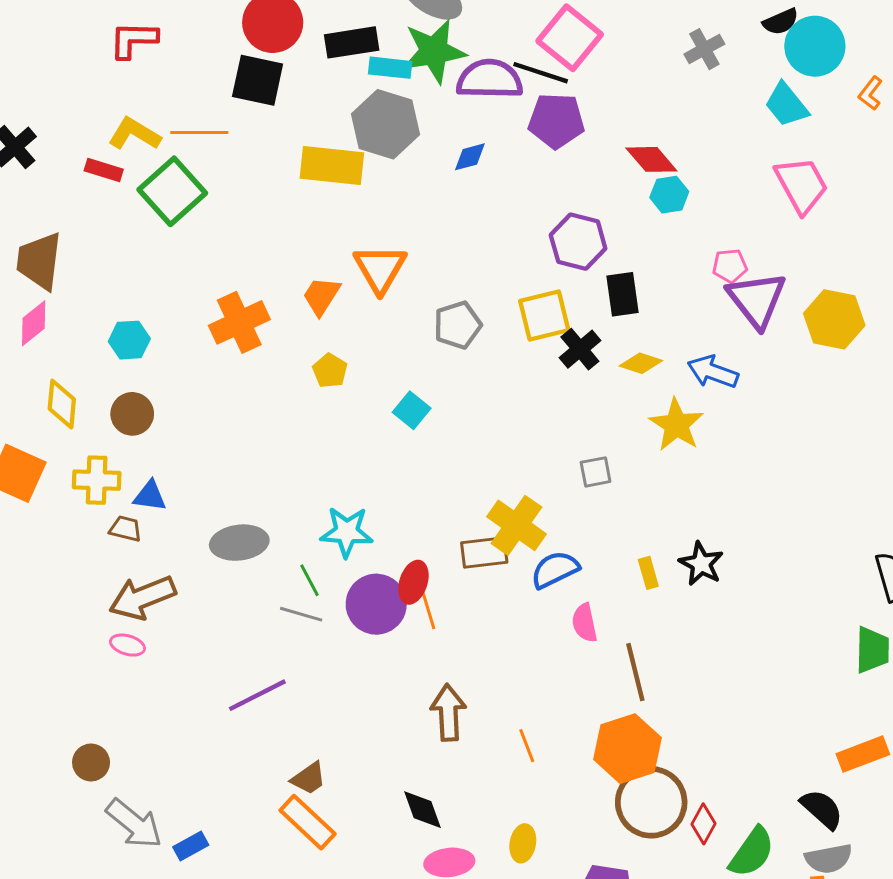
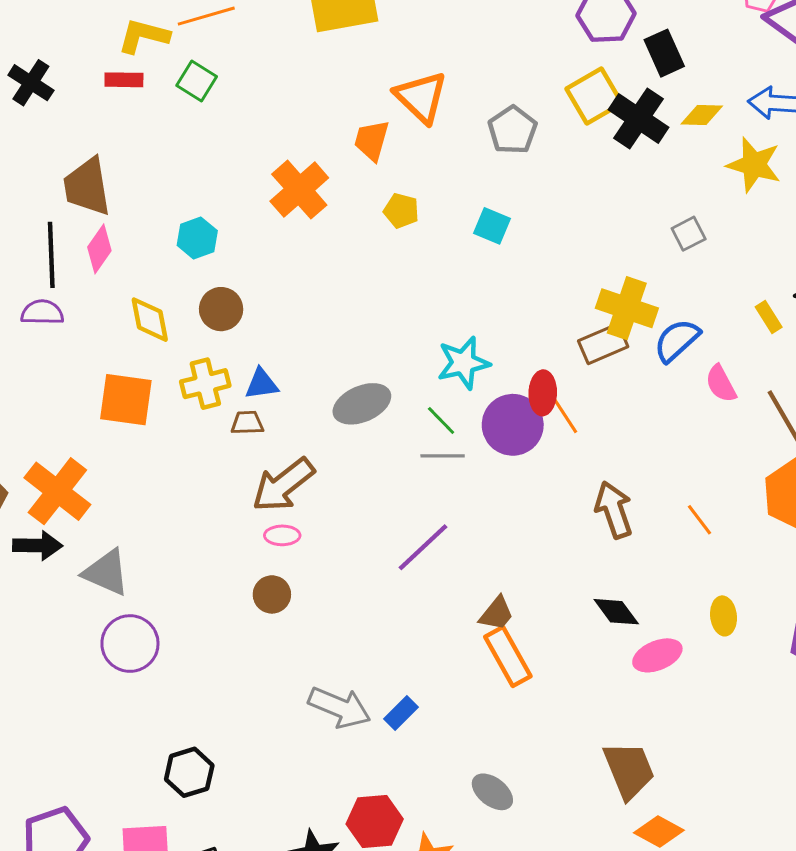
green square: (172, 191) -> (197, 81), size x0.6
black cross: (580, 349) -> (638, 119), size x1.4
brown circle: (91, 762) -> (272, 594), moved
orange rectangle: (308, 822) -> (508, 657), turned 34

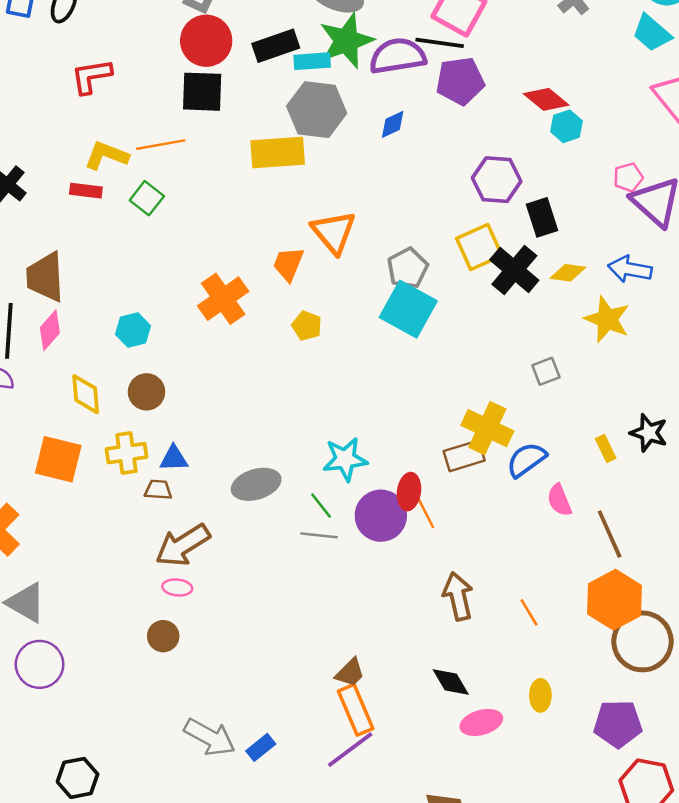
cyan square: (492, 226) -> (408, 309), moved, size x1.8
purple line: (423, 547) -> (350, 750), moved

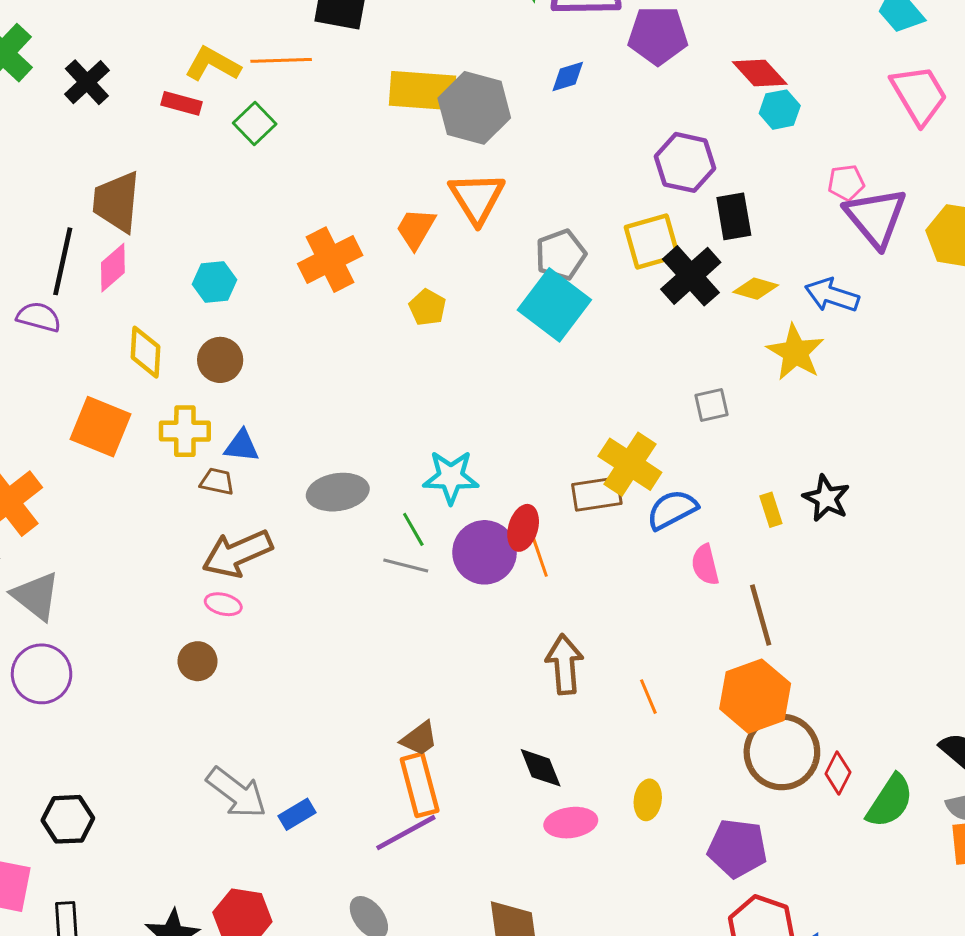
gray hexagon: (317, 110) -> (474, 108), moved

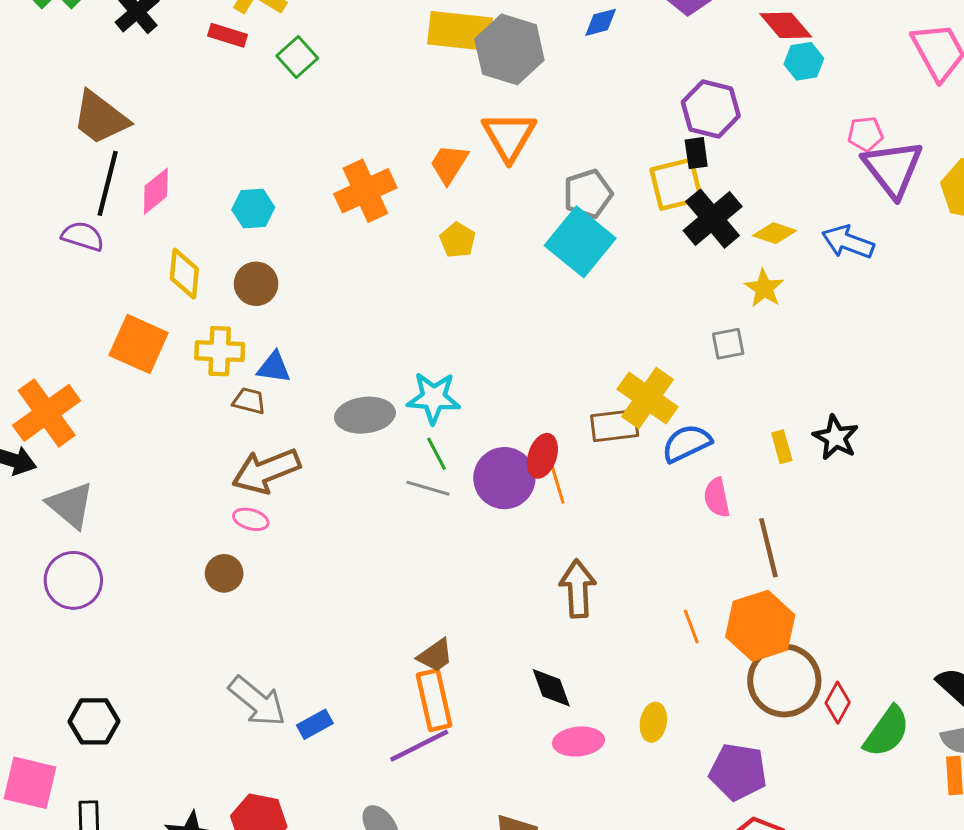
brown trapezoid: (117, 202) -> (100, 118), moved, turned -60
black rectangle: (734, 216) -> (696, 153), moved, size x0.7
yellow star: (795, 352) -> (764, 288), moved, size x0.7
cyan star: (451, 477) -> (434, 398), moved
orange line: (648, 697) -> (691, 627), moved

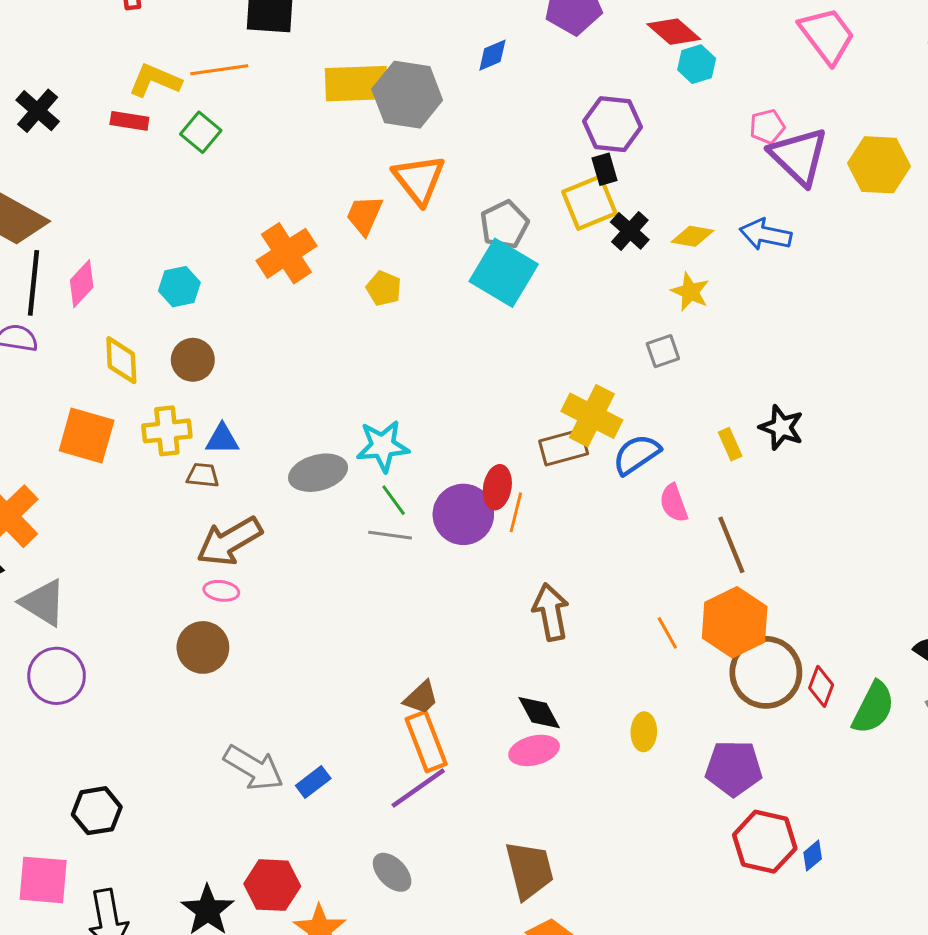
black cross: (713, 219) -> (630, 231), size x0.7
orange line: (557, 484) -> (516, 512), turned 39
brown circle: (224, 573) -> (203, 647), size x1.4
pink ellipse: (578, 741) -> (534, 750), moved

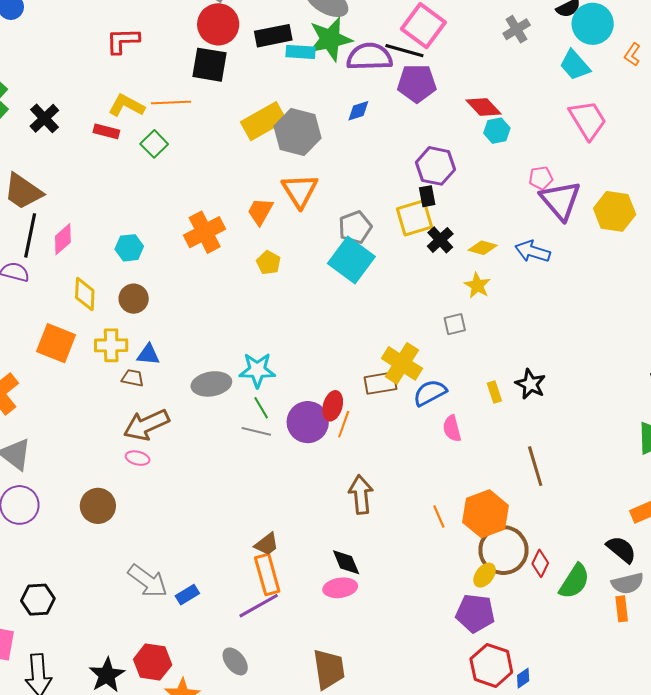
yellow rectangle: (356, 84) -> (264, 121), turned -33
brown line: (731, 545) -> (535, 466), moved
brown circle: (203, 647) -> (98, 506), moved
yellow ellipse: (644, 732) -> (485, 575), moved, turned 30

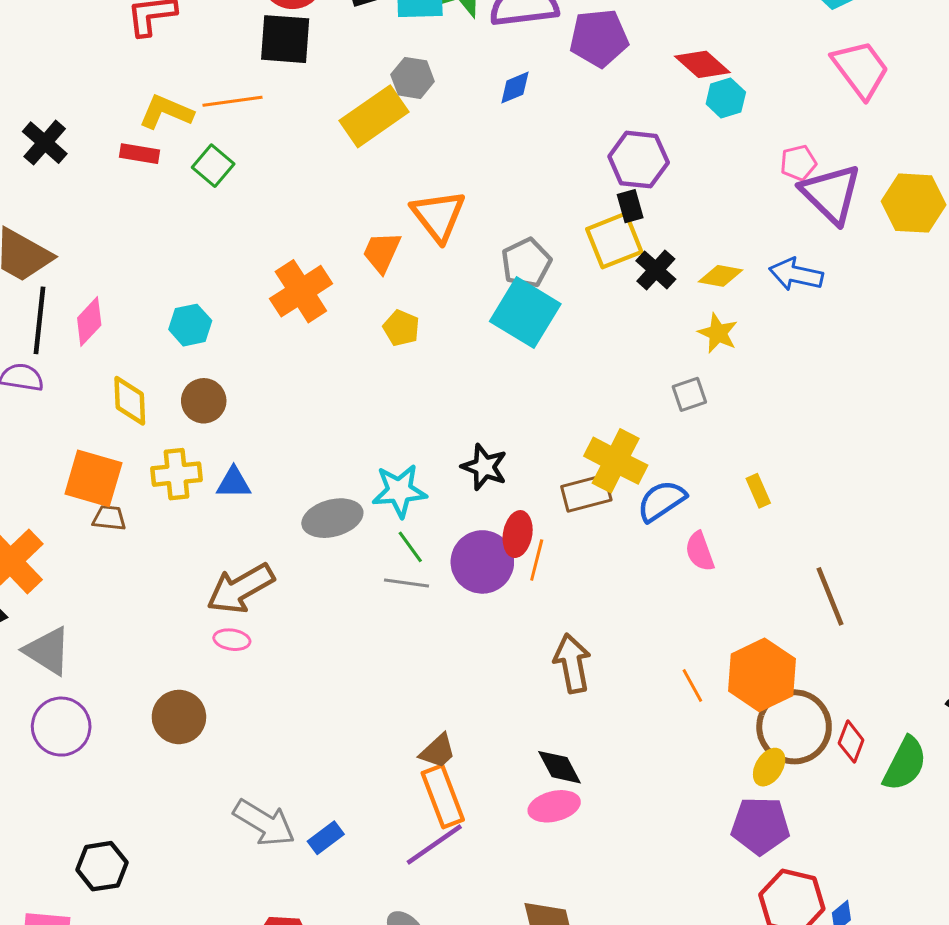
gray hexagon: (297, 132) -> (413, 78), moved, size x0.6
brown trapezoid: (133, 378) -> (109, 518), moved
black star: (530, 384) -> (484, 467), moved

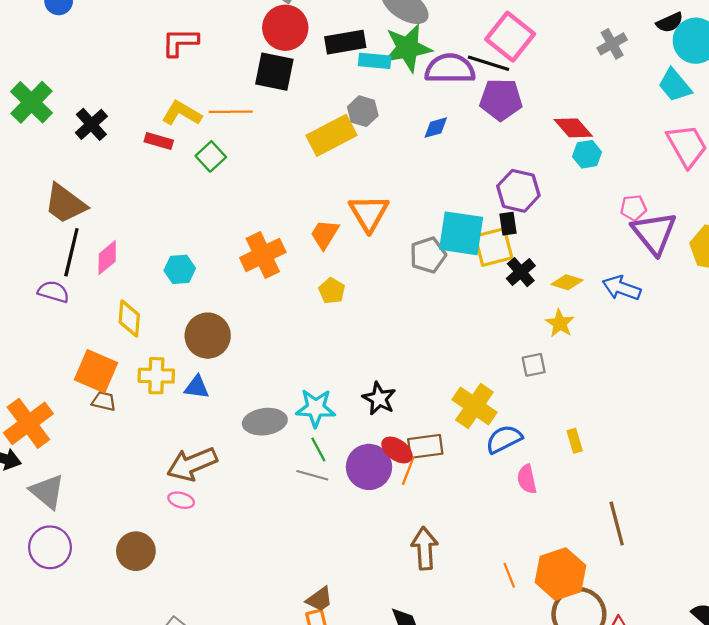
cyan square: (525, 313) -> (461, 233), moved, turned -30
brown circle: (204, 401) -> (208, 336), moved, size x1.4
brown rectangle: (586, 493) -> (425, 446), moved
red ellipse: (518, 534) -> (397, 450), turned -72

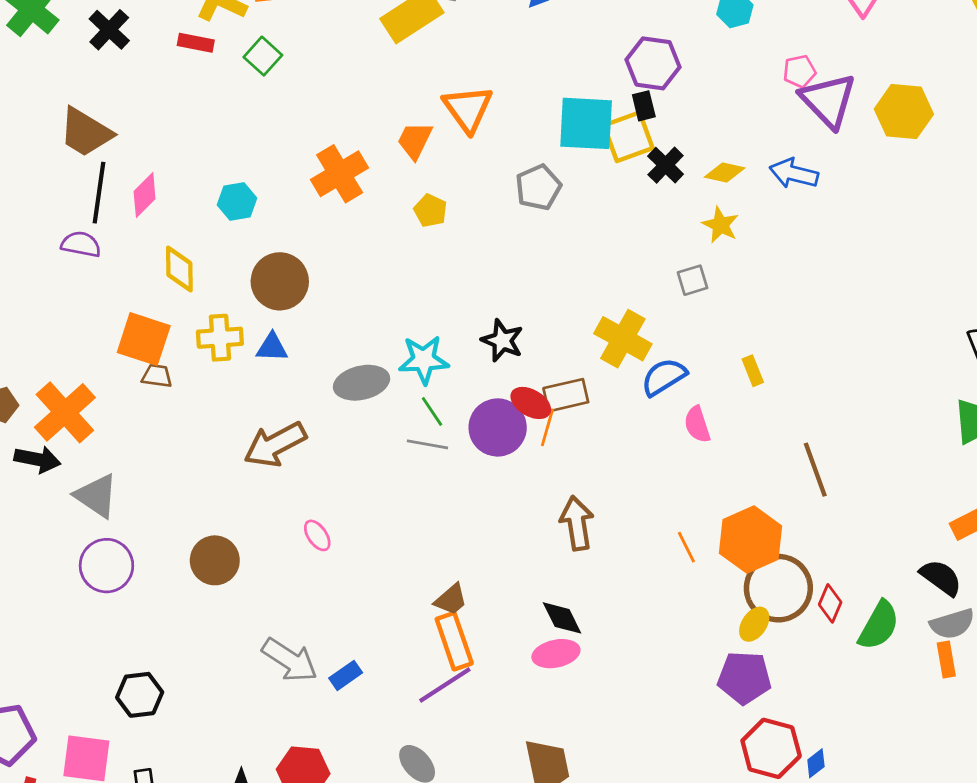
gray pentagon: (428, 255) -> (538, 187), moved
pink ellipse: (181, 500) -> (317, 535), moved, turned 45

